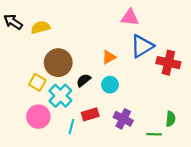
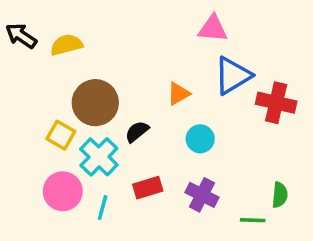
cyan circle: (110, 85) -> (200, 139), moved
cyan line: (71, 127) -> (103, 208), moved

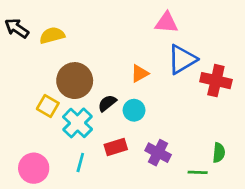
cyan circle: (200, 139) -> (134, 110), moved
pink circle: (63, 191) -> (34, 168), moved

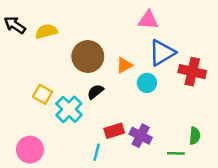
brown circle: (75, 81) -> (88, 56), moved
cyan circle: (134, 110) -> (147, 83), moved
red rectangle: (116, 147) -> (114, 131), moved
cyan line: (80, 163) -> (97, 152), moved

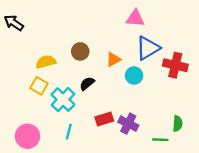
yellow semicircle: (46, 31) -> (46, 62), moved
brown circle: (88, 56) -> (80, 51), size x0.6
cyan line: (97, 152) -> (69, 132), moved

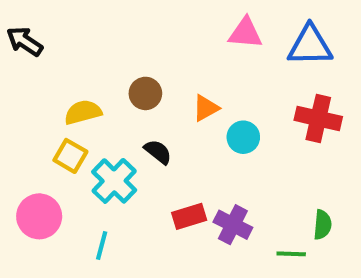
blue triangle: (148, 48) -> (310, 46), moved, turned 30
black semicircle: (87, 84) -> (158, 152), turned 77
cyan line: (69, 132) -> (102, 246), moved
pink circle: (27, 136) -> (39, 216), moved

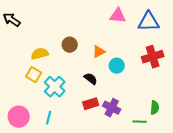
red cross: (318, 118) -> (153, 57), turned -30
black semicircle: (158, 152) -> (91, 79), moved
pink circle: (39, 216) -> (19, 117), moved

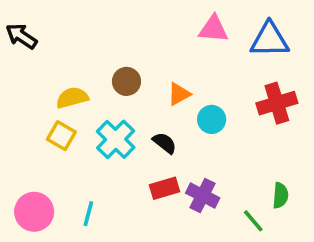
cyan cross: (55, 87) -> (116, 139), moved
green line: (140, 122) -> (253, 221), turned 48

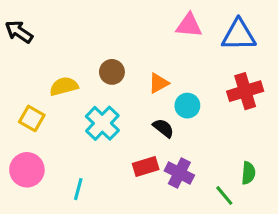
yellow square: (61, 136) -> (32, 118), moved
black semicircle: (165, 143) -> (163, 128), moved
pink circle: (34, 212) -> (27, 170), moved

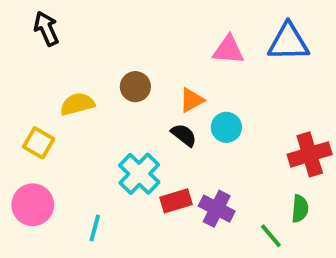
pink triangle: (189, 25) -> (228, 50), moved
black arrow: (19, 32) -> (46, 29), moved, turned 32
red cross: (245, 91) -> (310, 154), moved
cyan cross: (102, 123) -> (139, 174), moved
black semicircle: (163, 128) -> (184, 135), moved

